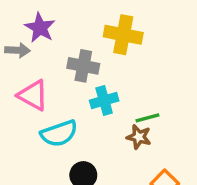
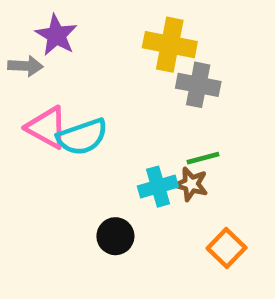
gray cross: (83, 66) -> (198, 85), moved
cyan cross: (104, 101) -> (158, 187), moved
cyan semicircle: (59, 133) -> (82, 137), moved

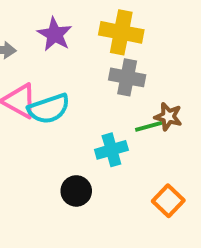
purple star: (56, 35) -> (55, 34), moved
gray cross: (198, 85) -> (127, 77), moved
brown star: (191, 184) -> (168, 117), moved

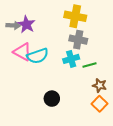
purple star: (55, 34) -> (26, 24), moved
brown star: (168, 117) -> (100, 85), moved
cyan cross: (111, 150) -> (71, 59), moved

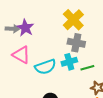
yellow cross: (75, 16) -> (73, 20), turned 35
cyan semicircle: (38, 56) -> (45, 67), moved

